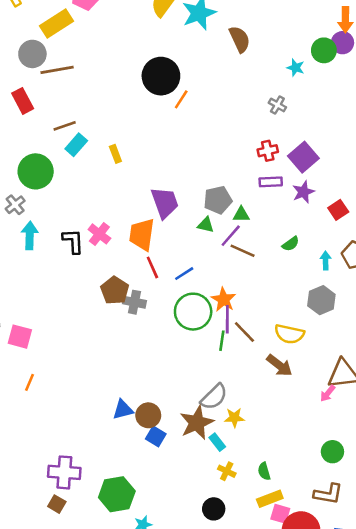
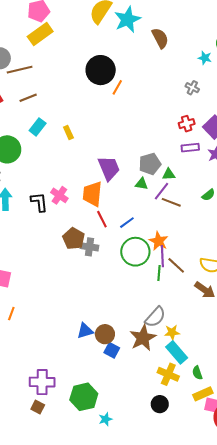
yellow rectangle: (57, 23) -> (40, 34), moved
brown line: (65, 126) -> (28, 98), moved
cyan rectangle: (217, 442) -> (177, 352), moved, size x1.6
yellow cross: (227, 471) -> (168, 374), size x1.5

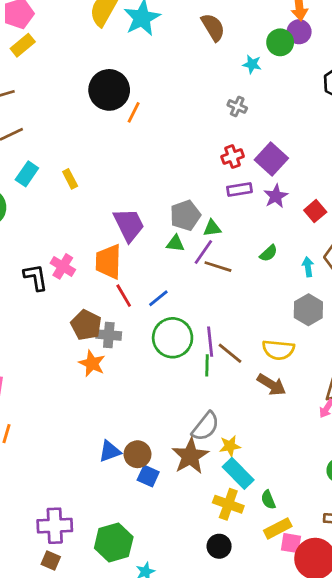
yellow rectangle: (40, 34) -> (23, 45), size x0.7
brown semicircle: (160, 38) -> (213, 27), moved
orange star: (159, 241) -> (92, 363), moved

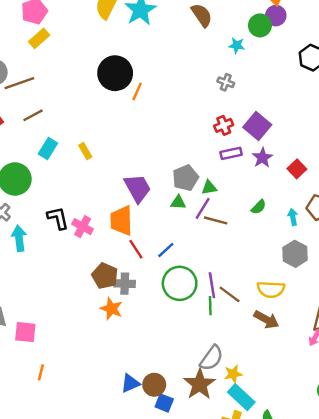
black L-shape: (36, 277) -> (58, 218), moved

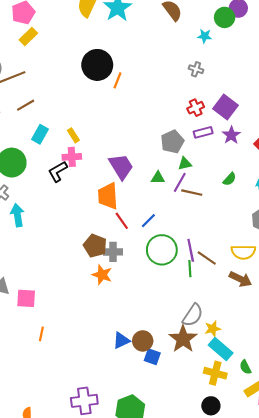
gray pentagon: (185, 178) -> (172, 142), moved
black L-shape: (58, 218) -> (58, 172), moved, turned -105
pink cross: (83, 227) -> (72, 157), moved, turned -30

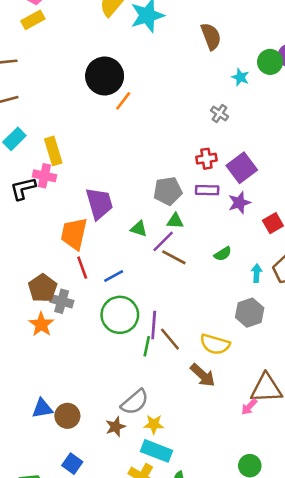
yellow rectangle: (73, 135) -> (53, 151), size x1.5
brown star: (183, 339) -> (115, 427), size x0.6
cyan rectangle: (221, 349) -> (156, 451), turned -35
blue square: (152, 357) -> (72, 464), moved

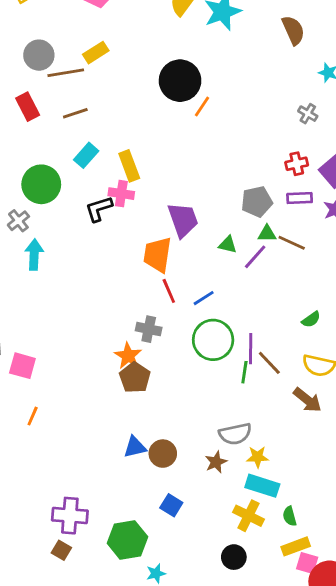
yellow rectangle: (33, 20) -> (96, 53), moved
green semicircle: (223, 254) -> (311, 319), moved
brown line: (174, 257) -> (292, 243), moved
brown pentagon: (43, 288) -> (135, 378), moved
gray semicircle: (135, 402) -> (235, 434), turned 32

